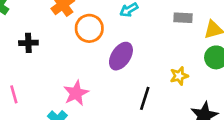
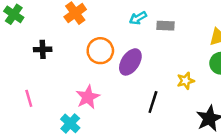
gray rectangle: (183, 18) -> (165, 26), moved
orange circle: (89, 28) -> (100, 51), moved

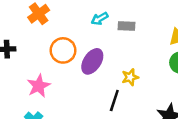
yellow star: (186, 81) -> (130, 77), moved
pink star: (88, 97) -> (39, 86), moved

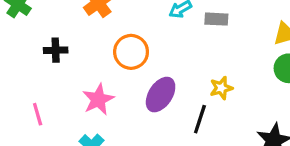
purple ellipse: (92, 61) -> (161, 95), moved

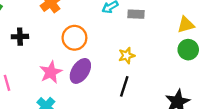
yellow star: (221, 88) -> (127, 56), moved
purple ellipse: (161, 95) -> (80, 71), moved

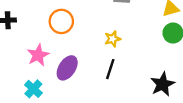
purple ellipse: (80, 71) -> (67, 68), moved

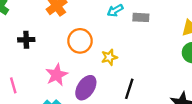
yellow star: (113, 39) -> (109, 57), moved

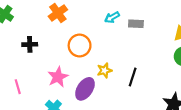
yellow star: (109, 57) -> (104, 70), moved
black line: (129, 89) -> (133, 77), moved

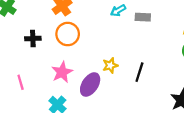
orange circle: (80, 46) -> (68, 34), moved

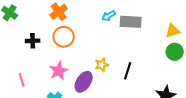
gray rectangle: (143, 17) -> (131, 22), size x1.5

